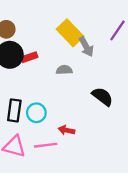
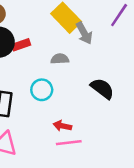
cyan circle: (36, 113) -> (42, 90), moved
pink line: (46, 145) -> (69, 143), moved

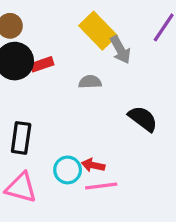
cyan circle: (42, 90) -> (68, 170), moved

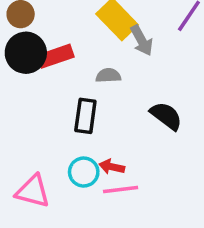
red rectangle: (42, 64) -> (56, 56), size x1.4
black rectangle: (21, 138) -> (85, 116), moved

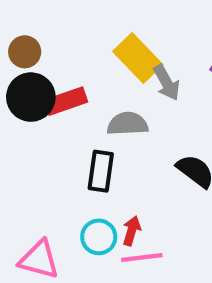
gray semicircle: (108, 76) -> (128, 124), size x1.4
red arrow: (112, 167) -> (132, 231), turned 95

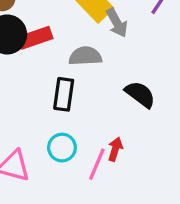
red arrow: (132, 231) -> (115, 149), moved
pink line: (142, 257) -> (97, 164), turned -60

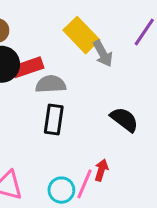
gray semicircle: (85, 56) -> (51, 84), moved
cyan circle: (62, 148) -> (61, 190), moved

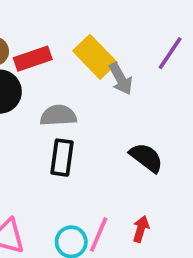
red rectangle: (28, 67) -> (33, 59), moved
red arrow: (101, 170) -> (141, 229), moved

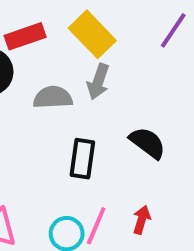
gray arrow: (121, 79) -> (98, 82), moved, turned 48
black rectangle: (62, 158) -> (82, 159), moved

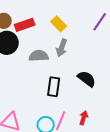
yellow rectangle: (92, 34) -> (59, 24), size x0.7

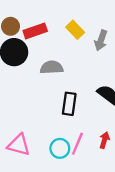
gray arrow: (62, 48) -> (101, 40), moved

